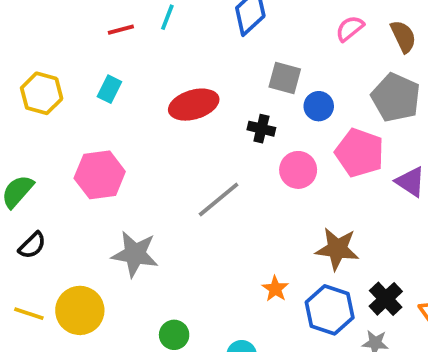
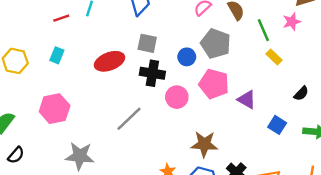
gray square: (285, 78) -> (147, 43), moved
gray pentagon: (396, 98) -> (216, 44), moved
black cross: (261, 129) -> (152, 73), size x1.5

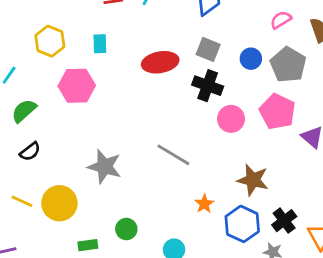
cyan rectangle: (57, 55) -> (100, 44), turned -35
blue circle: (187, 57) -> (251, 59), moved
pink hexagon: (55, 109) -> (77, 86), moved
gray line: (129, 119) -> (173, 155), moved, turned 64

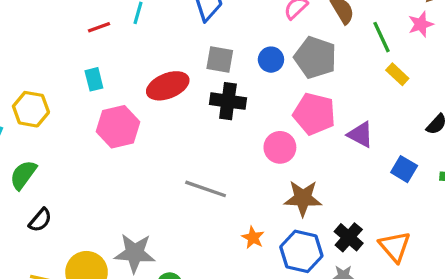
yellow hexagon: (50, 41) -> (31, 109), moved
pink hexagon: (77, 86) -> (118, 127), moved
pink circle: (231, 119) -> (280, 147), moved
gray star: (105, 167) -> (135, 253), moved

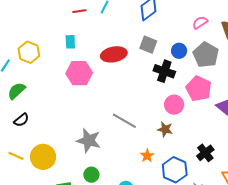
black cross: (228, 101) -> (164, 71), moved
brown star: (303, 198) -> (165, 129), moved, size x0.7
black cross: (349, 237) -> (205, 153), moved
gray star: (135, 253) -> (89, 141), moved

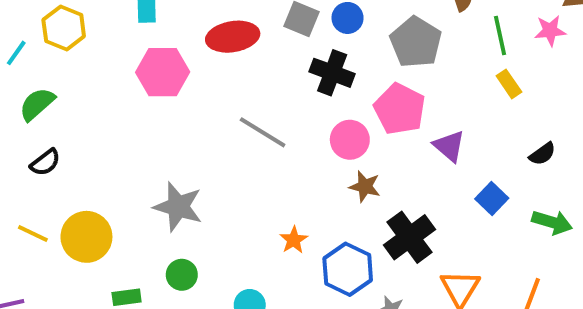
blue circle: (179, 51) -> (348, 18), moved
gray line: (124, 121) -> (263, 132), moved
brown star: (165, 129) -> (365, 187), moved
black cross: (205, 153) -> (410, 237), size x1.4

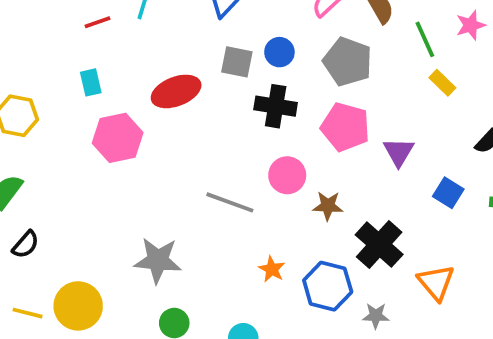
gray line: (263, 132) -> (230, 202), moved
pink circle: (350, 140) -> (287, 175), moved
purple triangle: (449, 146) -> (399, 152), turned 32

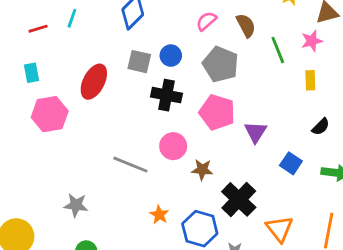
yellow rectangle: (442, 83) -> (310, 80), moved, turned 42
red ellipse: (176, 91) -> (94, 82), turned -44
gray star: (158, 260) -> (76, 205), size x0.7

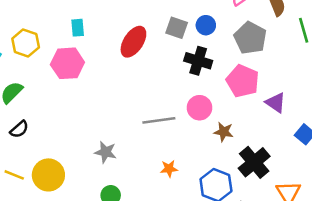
pink hexagon: (50, 114) -> (67, 63), moved
purple triangle: (256, 132) -> (276, 103), turned -35
gray line: (130, 165) -> (159, 120), turned -36
orange star: (159, 215) -> (169, 169), moved, turned 30

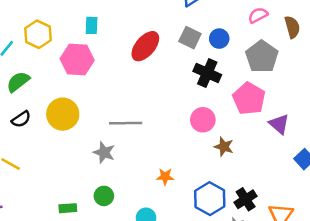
gray line: (159, 120) -> (126, 123), moved
black cross: (254, 162) -> (246, 199), moved, size x0.7
yellow circle: (48, 175) -> (63, 114), moved

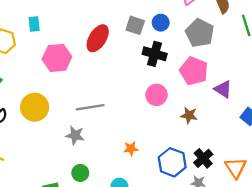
cyan rectangle: (92, 25) -> (34, 24), moved
pink hexagon: (77, 60) -> (57, 58), moved
brown star: (224, 147) -> (189, 115), moved

